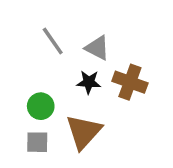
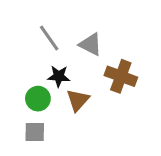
black star: (89, 82) -> (59, 76), moved
brown triangle: (84, 132) -> (78, 100), moved, size x0.7

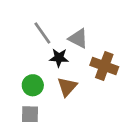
black star: (59, 76) -> (59, 58), moved

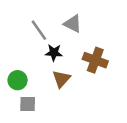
gray triangle: (78, 38) -> (73, 24), moved
green circle: (33, 85) -> (18, 80), moved

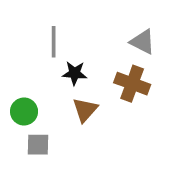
gray triangle: (73, 24) -> (143, 42), moved
gray line: (39, 30) -> (54, 42), turned 35

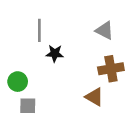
brown cross: (132, 84) -> (111, 69), moved, turned -30
brown triangle: (85, 110) -> (94, 97), moved, turned -42

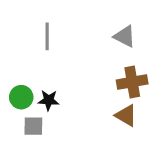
black star: (55, 53) -> (49, 100), moved
brown triangle: (94, 97) -> (126, 115), moved

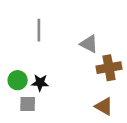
gray triangle: (125, 36) -> (89, 44), moved
brown triangle: (126, 115) -> (104, 106), moved

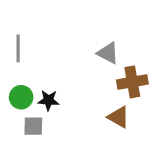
gray line: (39, 30) -> (18, 48), moved
brown triangle: (104, 106) -> (119, 117), moved

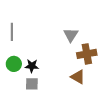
gray triangle: (108, 53) -> (71, 35), turned 35
gray square: (33, 126) -> (32, 84), moved

